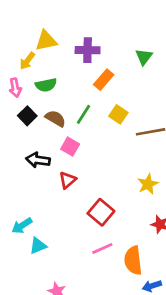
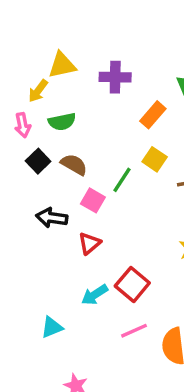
orange rectangle: (104, 80) -> (153, 115), moved
green line: (84, 114) -> (122, 180), moved
cyan arrow: (22, 226) -> (95, 295), moved

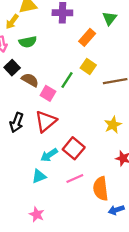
brown semicircle: (74, 165) -> (30, 80), moved
black arrow: (52, 218) -> (17, 123), moved, turned -78
red triangle: (89, 243) -> (46, 121), size x1.5
cyan triangle: (52, 327) -> (39, 176), moved

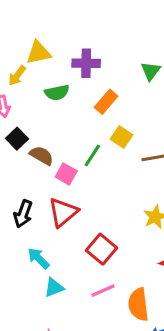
orange rectangle: (87, 37) -> (106, 102), moved
green semicircle: (28, 42) -> (57, 92), moved
cyan arrow: (49, 155) -> (39, 258), moved, turned 78

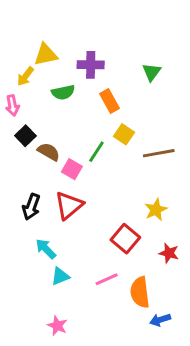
orange rectangle: (106, 102) -> (109, 101), turned -70
red square: (101, 249) -> (125, 239), moved

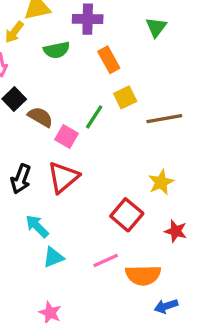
yellow square: (124, 134) -> (125, 97), turned 30
orange semicircle: (140, 292) -> (143, 275), turned -84

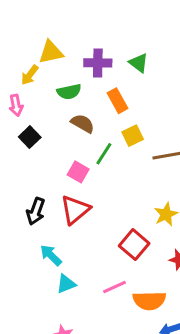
green triangle: (156, 27) -> (139, 63), moved, turned -30
brown semicircle: (40, 117) -> (83, 123), moved

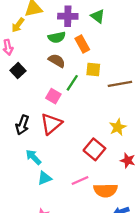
green semicircle: (69, 92) -> (57, 37), moved
yellow square: (133, 136) -> (93, 69), turned 32

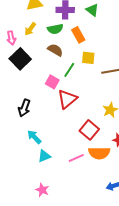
yellow arrow: (18, 25) -> (30, 29), moved
black square: (18, 71) -> (20, 59), size x1.5
red triangle: (51, 124) -> (67, 99), moved
orange semicircle: (106, 190) -> (99, 153), moved

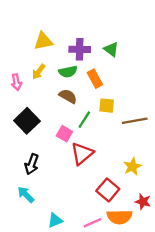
black square: (20, 59) -> (27, 121), moved
cyan arrow: (34, 137) -> (26, 195), moved

